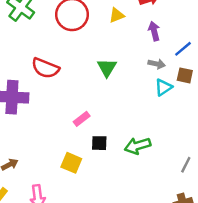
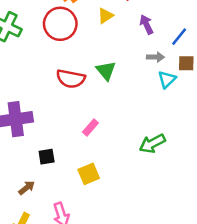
red semicircle: (45, 68) -> (71, 79), moved
black square: (99, 143) -> (47, 157), moved
yellow square: (71, 163) -> (89, 174), turned -35

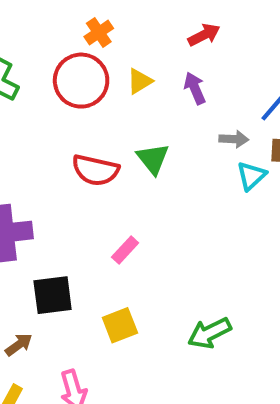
yellow triangle: (105, 16) -> (140, 81), moved
purple arrow: (146, 24) -> (195, 88), moved
green arrow: (152, 144) -> (209, 333), moved
black square: (47, 157) -> (53, 295), size x1.5

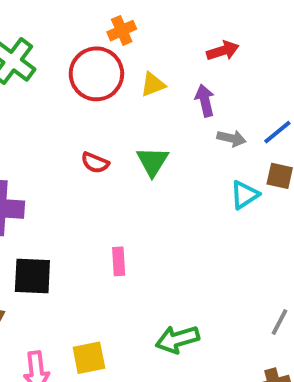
gray arrow: (234, 139) -> (231, 138), moved
red semicircle: (95, 170) -> (95, 163), size x0.6
pink rectangle: (125, 250) -> (119, 261), moved, turned -56
yellow square: (120, 325) -> (89, 358), moved

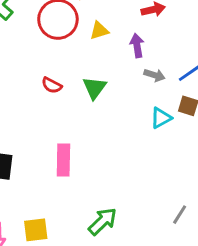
pink rectangle: (119, 261) -> (63, 160), size x1.5
green arrow: (177, 339) -> (103, 221), turned 148

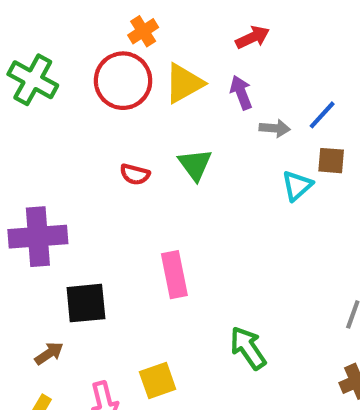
yellow triangle: (99, 30) -> (184, 83), size x1.5
green arrow: (103, 221) -> (248, 348), turned -68

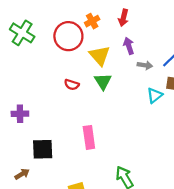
orange cross: (143, 31) -> (92, 21), moved
red arrow: (253, 37) -> (123, 18), moved, turned 126
yellow triangle: (184, 83) -> (100, 56), moved, turned -45
purple cross: (38, 237) -> (20, 114), size x0.6

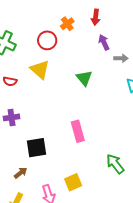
red circle: (68, 36) -> (47, 40), size x0.7
yellow triangle: (100, 56) -> (40, 70), moved
red semicircle: (72, 85) -> (10, 81), moved

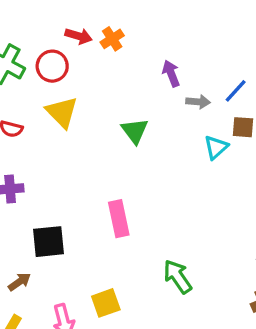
red arrow: (96, 17) -> (79, 36), moved, turned -84
red circle: (47, 40) -> (52, 66), moved

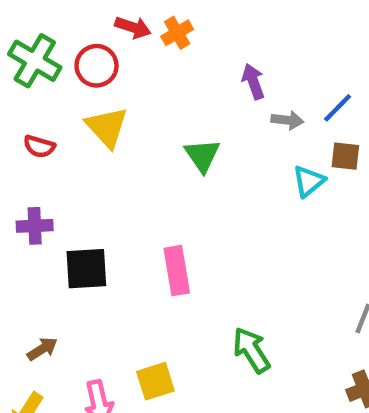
black square: (49, 242) -> (86, 269), moved

